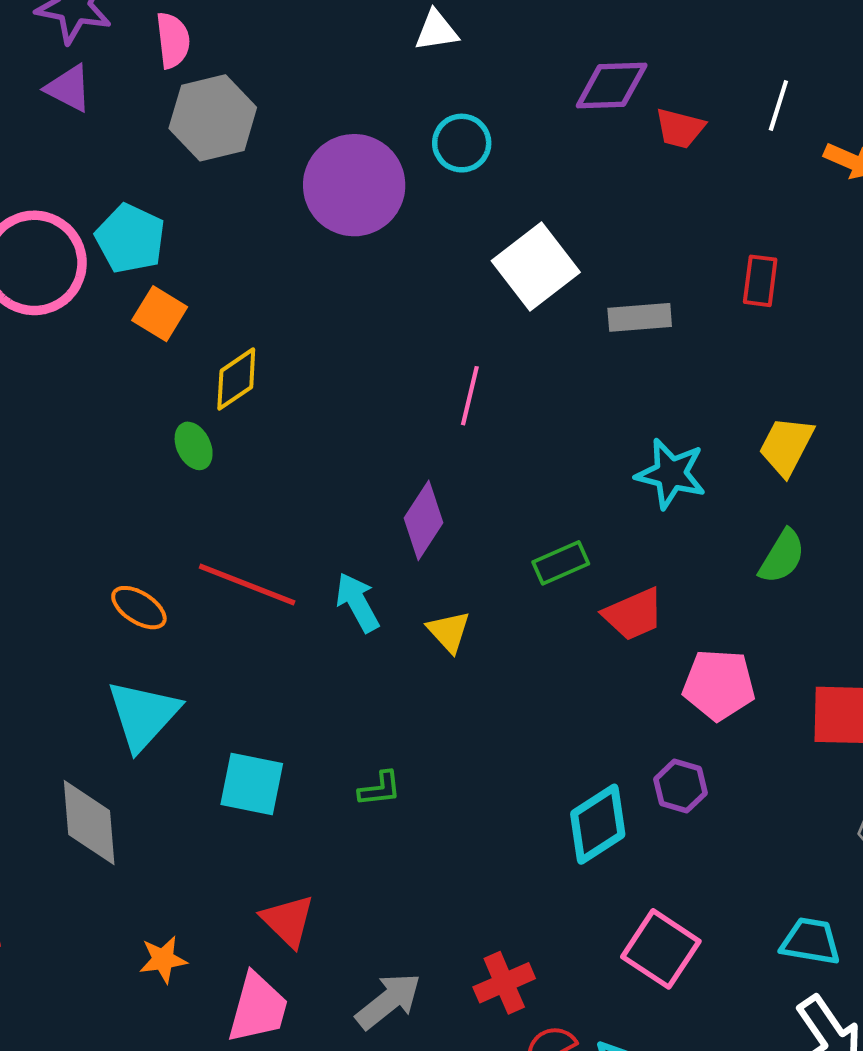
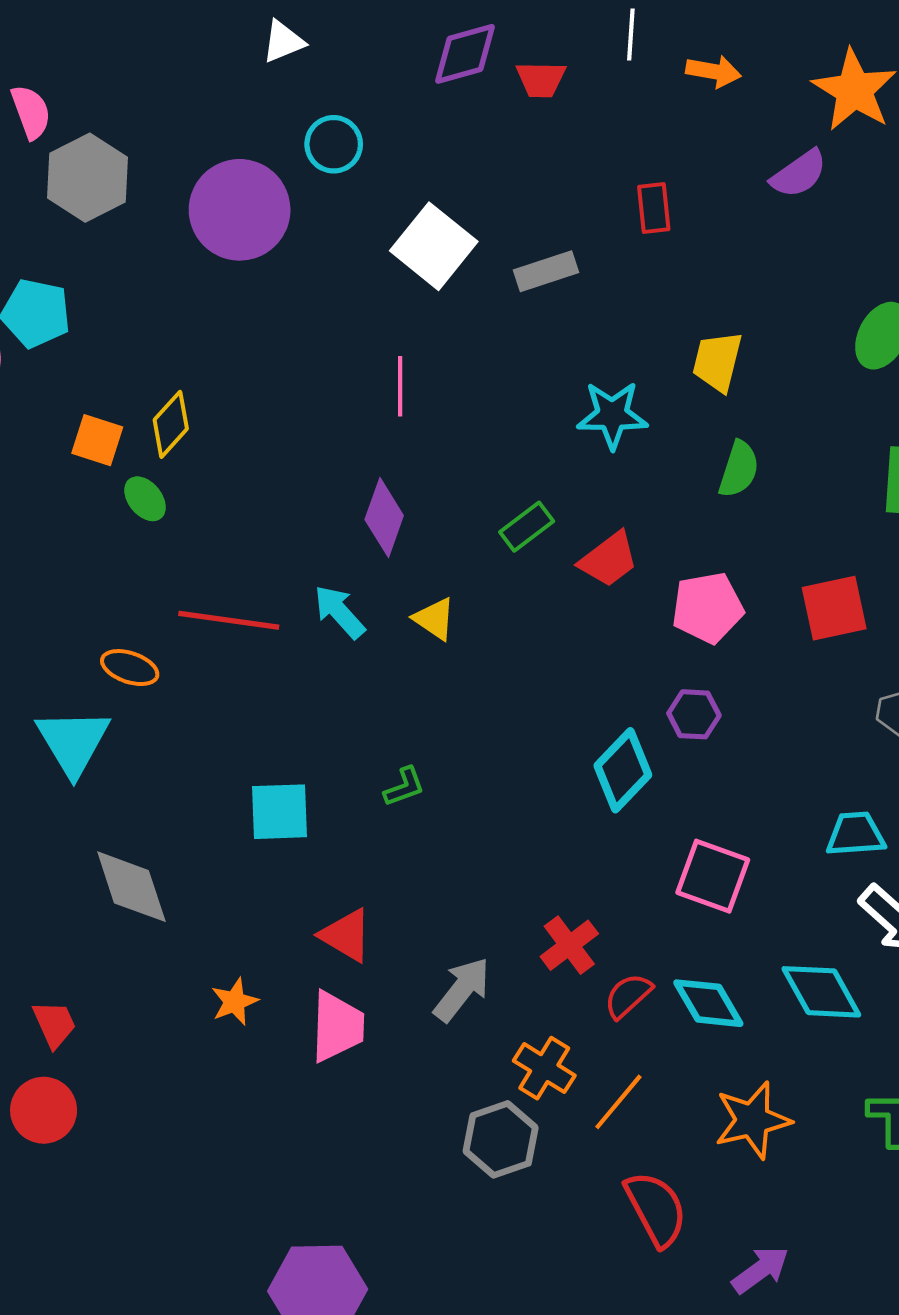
orange square: (160, 314) -> (97, 440), moved
cyan triangle: (143, 715) -> (73, 742), moved

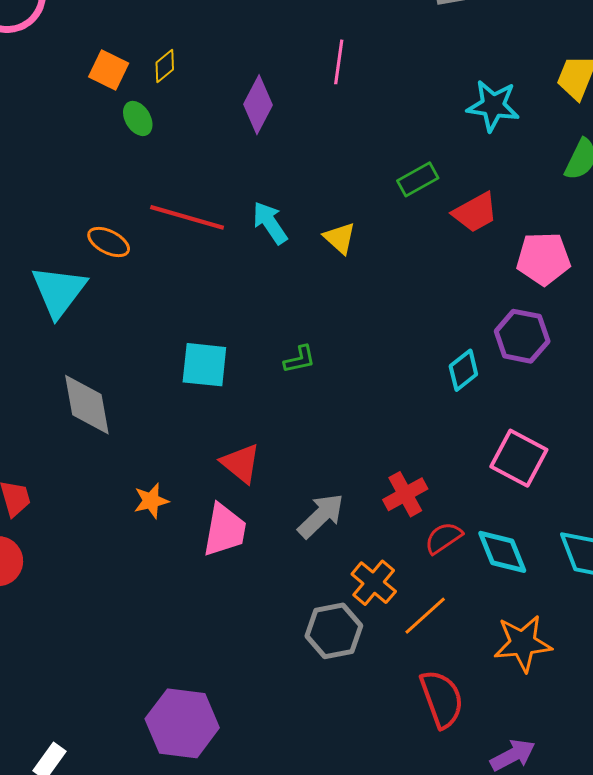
yellow diamond: (171, 424) -> (165, 66), size x0.7
purple diamond: (384, 517) -> (258, 105), moved
purple hexagon: (694, 714) -> (522, 336), size x1.4
cyan diamond: (623, 770) -> (463, 370), size x0.7

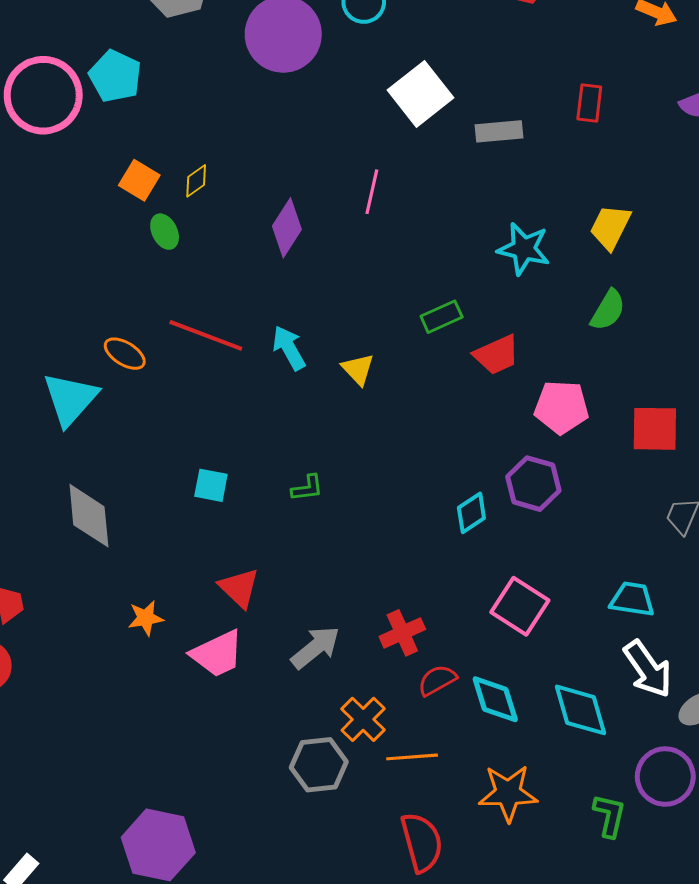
cyan square: (204, 365) -> (211, 485), size x0.7
pink trapezoid: (225, 530) -> (217, 654), turned 50
orange line: (425, 616) -> (412, 757), turned 33

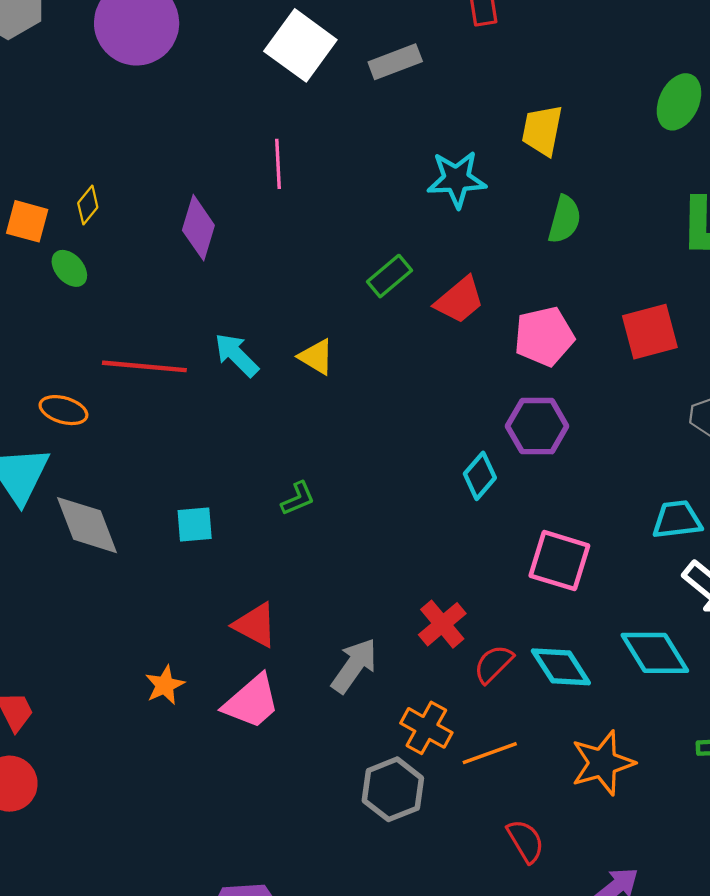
gray diamond: (89, 516) -> (87, 525), moved
red semicircle: (422, 842) -> (526, 841), size x0.7

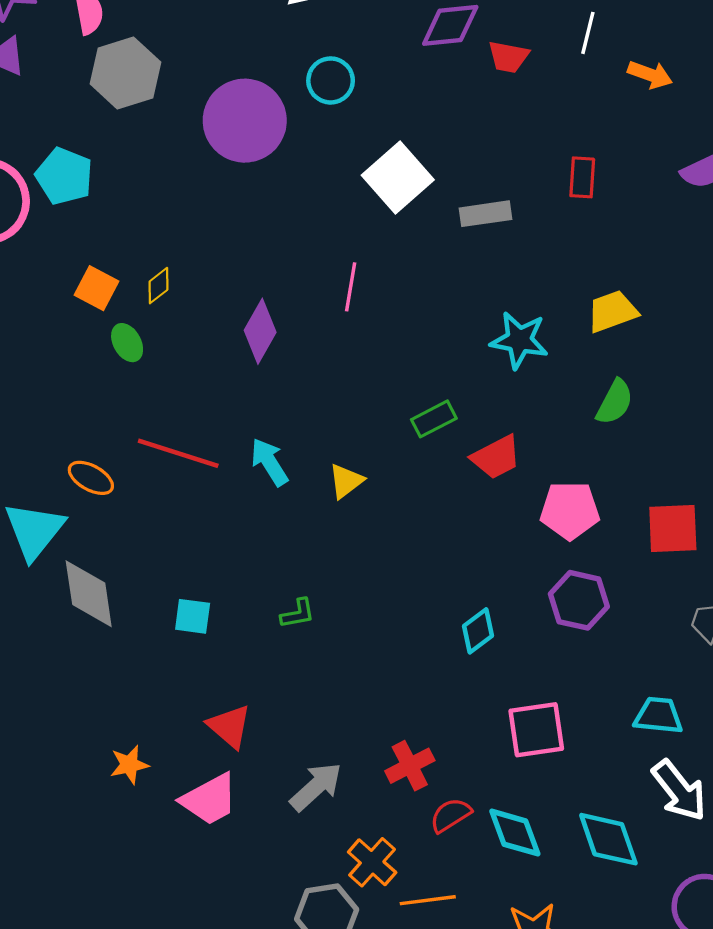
yellow trapezoid: (542, 130) -> (612, 311), turned 46
yellow triangle: (316, 357) -> (346, 481), turned 39
purple hexagon: (537, 426) -> (579, 600), moved
pink square: (559, 561) -> (536, 730), turned -38

